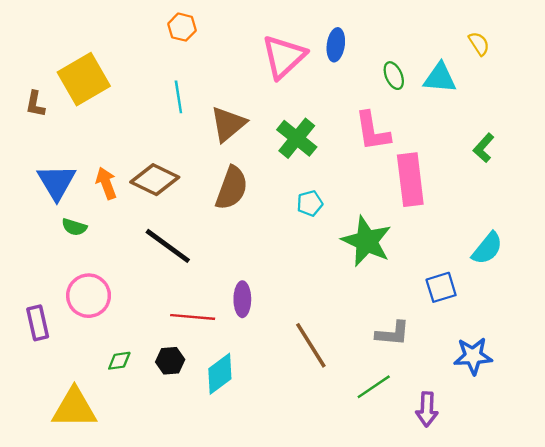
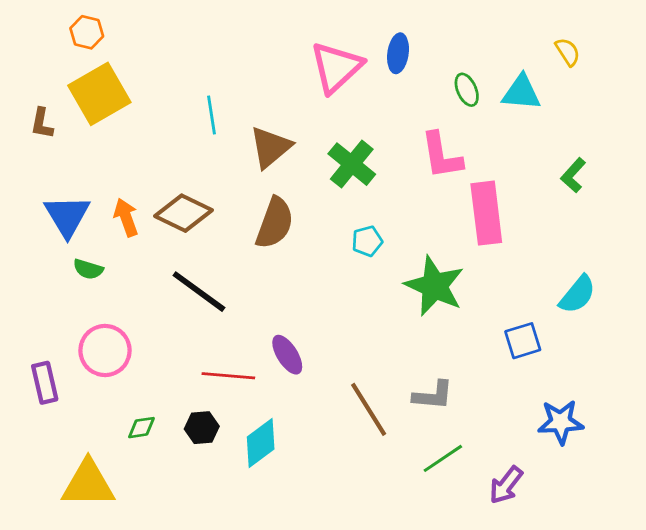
orange hexagon: (182, 27) -> (87, 32), moved
purple ellipse: (242, 299) -> (287, 355), turned -32
gray L-shape: (393, 334) -> (433, 395), moved
purple arrow: (427, 409) -> (506, 485), turned 36

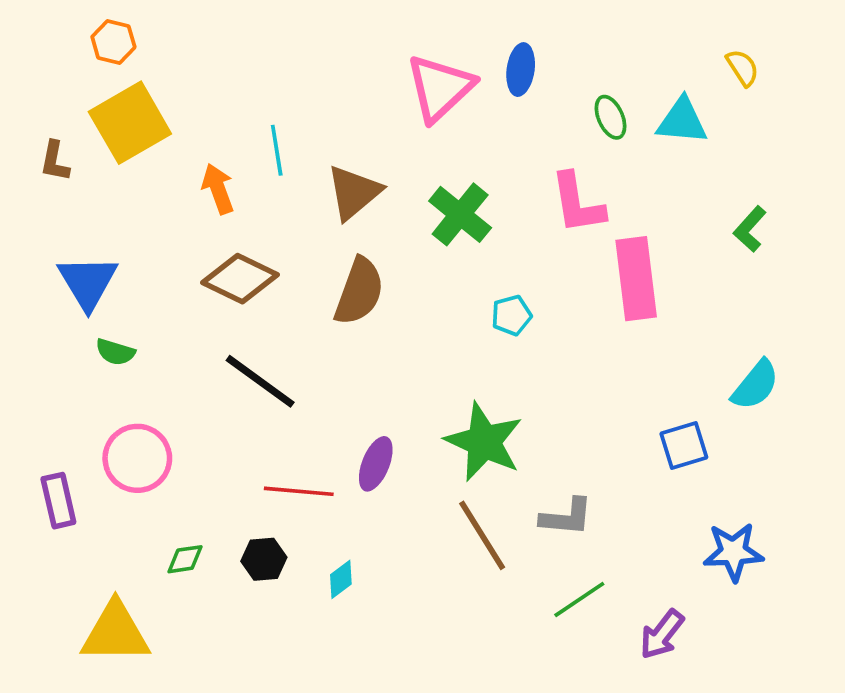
orange arrow: (126, 217) -> (218, 189), moved
cyan pentagon: (367, 241) -> (511, 315), moved
green star: (434, 286) -> (484, 442), moved
purple ellipse: (287, 355) -> (376, 464), turned 54
cyan diamond: (261, 443) -> (341, 579), size x0.6

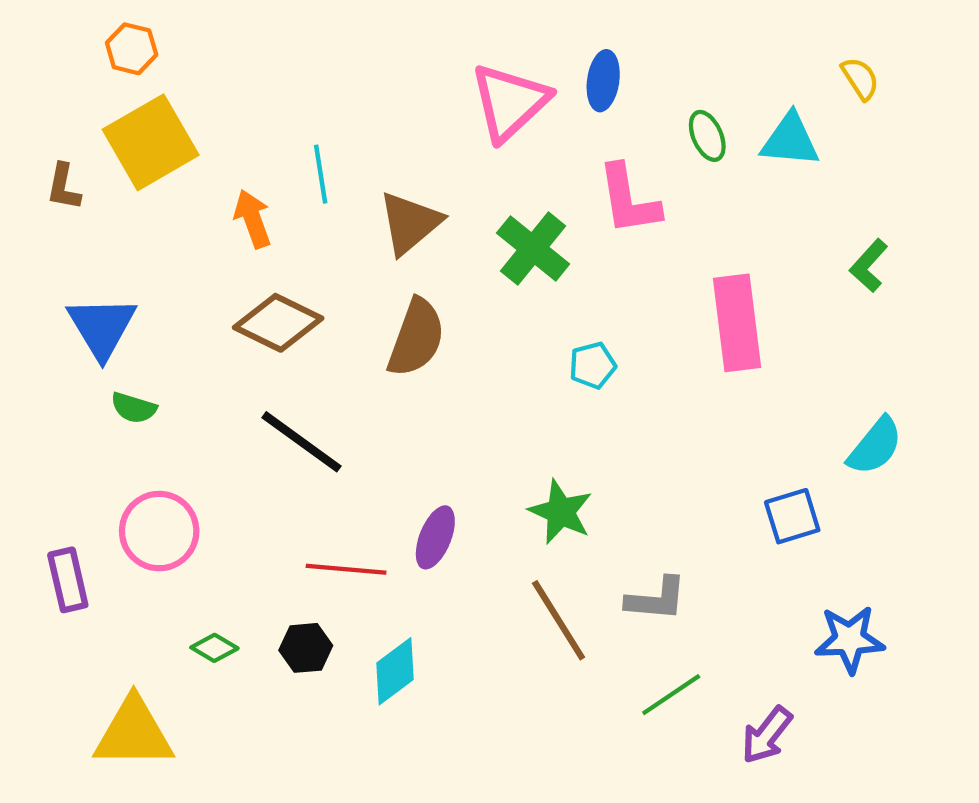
pink L-shape: (577, 203) -> (629, 200), moved
green star: (484, 442) -> (561, 512), size x0.7
green diamond: (185, 559) -> (214, 648), turned 39
cyan diamond: (341, 579) -> (395, 671), size x1.5

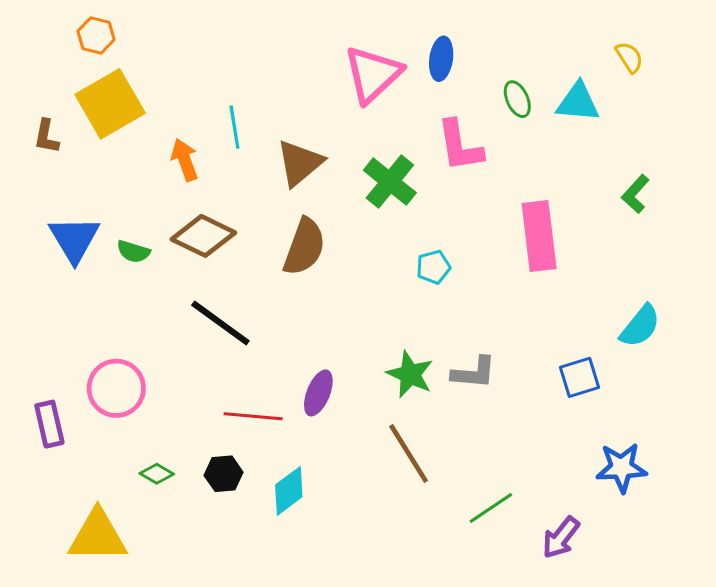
green semicircle: (134, 408) -> (133, 252), moved
gray L-shape: (656, 599) -> (474, 373), moved

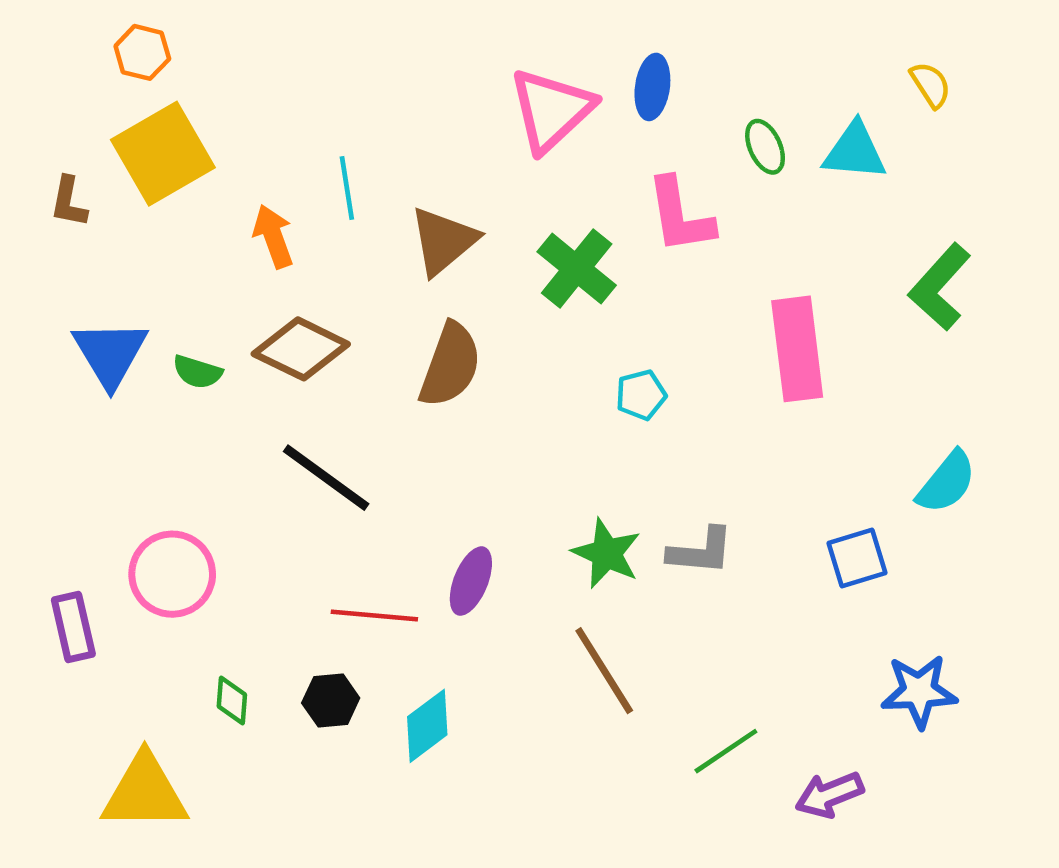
green L-shape: (635, 194) -> (940, 287), size x1.5
green diamond: (157, 474) -> (232, 701), turned 64
purple arrow: (561, 538) -> (829, 795), turned 30

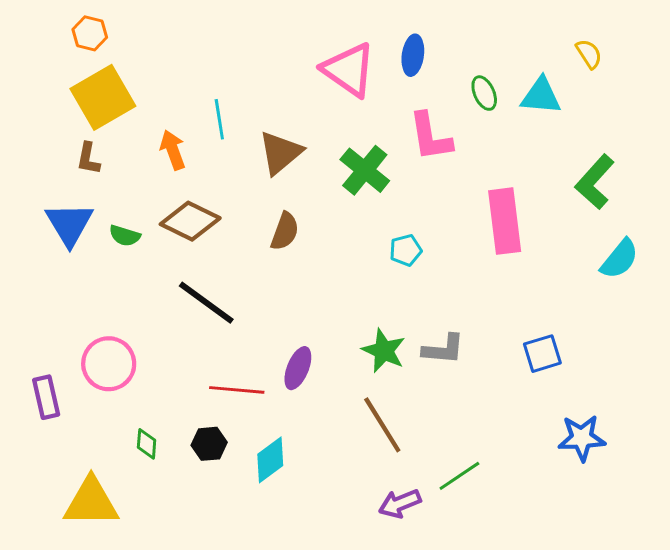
pink triangle: (551, 110) -> (349, 70), turned -42
brown L-shape: (69, 202) -> (88, 159), moved
brown semicircle: (450, 365) -> (285, 231), size x0.7
cyan semicircle: (947, 482) -> (620, 259), moved
purple arrow: (829, 795) -> (400, 503), moved

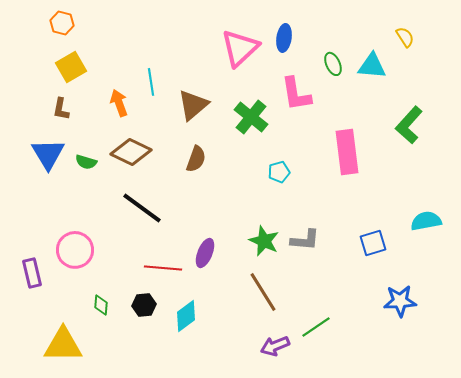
pink triangle: (349, 70) -> (240, 48), turned 42
yellow square: (103, 97) -> (71, 67), size x0.7
cyan semicircle: (620, 259) -> (426, 221), moved, turned -140

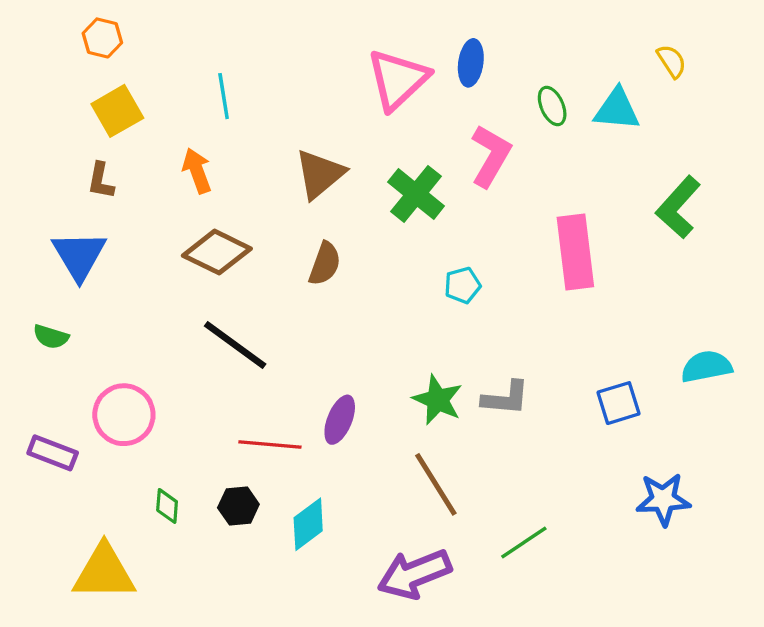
cyan line: (151, 82) -> (224, 96), moved
pink L-shape: (296, 94) -> (491, 156), turned -141
green semicircle: (86, 162) -> (51, 337), moved
purple rectangle: (32, 273) -> (53, 453), turned -56
purple arrow: (275, 346) -> (414, 574), moved, size x1.5

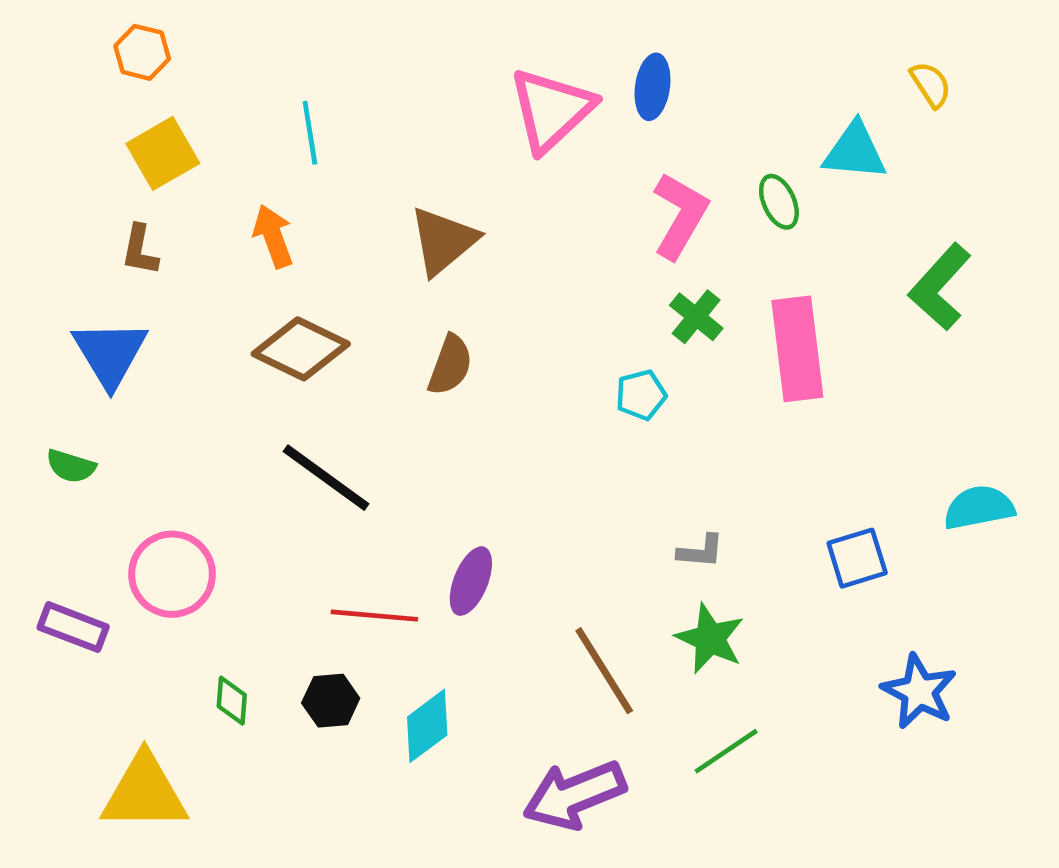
green ellipse: (552, 106) -> (779, 202), moved
green cross: (416, 194) -> (696, 317), moved, size x0.7
gray L-shape: (506, 398) -> (701, 551), size x0.7
green star: (438, 400) -> (710, 639), moved
blue star: (663, 499) -> (919, 691), turned 30

